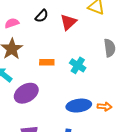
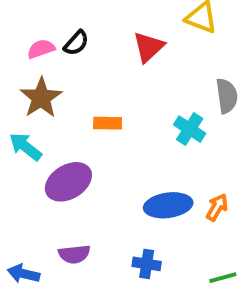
black semicircle: (42, 16) -> (76, 43), moved
cyan cross: (78, 65) -> (190, 129), moved
orange arrow: (105, 107) -> (217, 207), turned -64

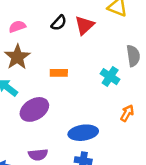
black semicircle: (76, 43) -> (59, 23), moved
blue ellipse: (168, 205) -> (83, 133), moved
orange arrow: (217, 207) -> (127, 113), moved

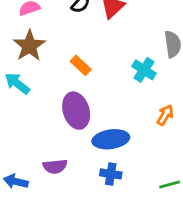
orange rectangle: (59, 73) -> (81, 65), turned 42
purple ellipse: (34, 109) -> (76, 111), moved, turned -76

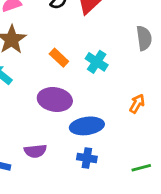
cyan cross: (144, 70) -> (97, 62), moved
purple ellipse: (76, 111) -> (55, 99), turned -64

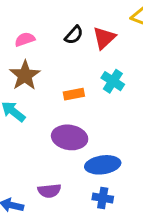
orange rectangle: (59, 58) -> (74, 94), turned -54
cyan cross: (97, 62) -> (113, 81), moved

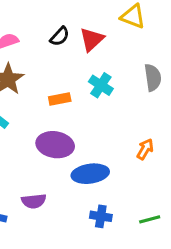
blue cross: (103, 198) -> (101, 216), moved

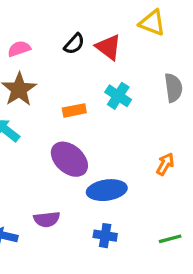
red triangle: (92, 39) -> (108, 47), turned -40
purple ellipse: (55, 145) -> (69, 159), turned 32
blue cross: (101, 216) -> (105, 236), moved

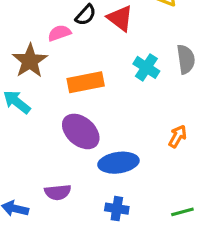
pink semicircle: (19, 49) -> (59, 33), moved
cyan cross: (118, 96) -> (146, 67), moved
orange rectangle: (74, 110) -> (86, 82), size x1.5

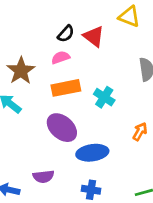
pink semicircle: (59, 33) -> (61, 58), moved
cyan cross: (146, 67) -> (104, 97), moved

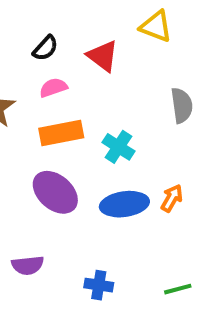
black semicircle: (66, 34) -> (45, 48), moved
blue ellipse: (92, 153) -> (124, 204), moved

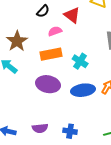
pink semicircle: (53, 88) -> (55, 31), moved
purple ellipse: (55, 192) -> (48, 84), turned -30
purple semicircle: (28, 265) -> (40, 128), moved

